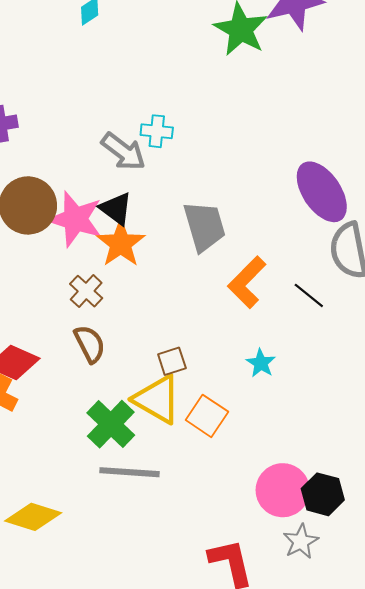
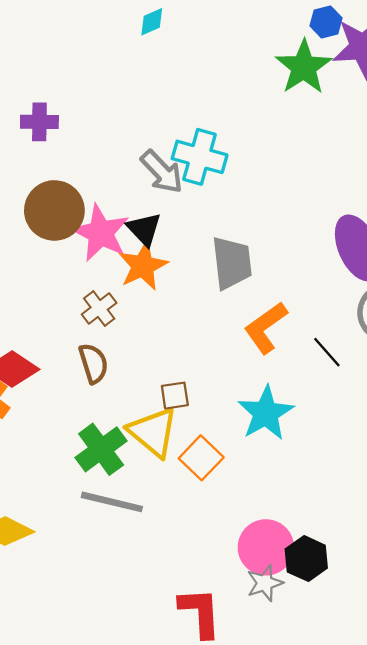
cyan cross: (157, 131) -> (200, 157), size x1.6
cyan star: (261, 363) -> (266, 413), size x1.8
gray star: (301, 542) -> (265, 583), moved

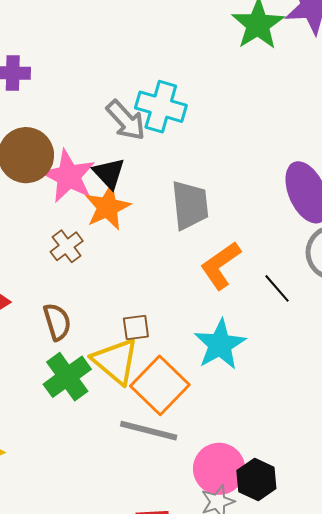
brown semicircle: (93, 363) -> (57, 322), moved
orange square: (201, 458) -> (160, 385), size x1.4
gray line: (112, 502) -> (149, 431), moved

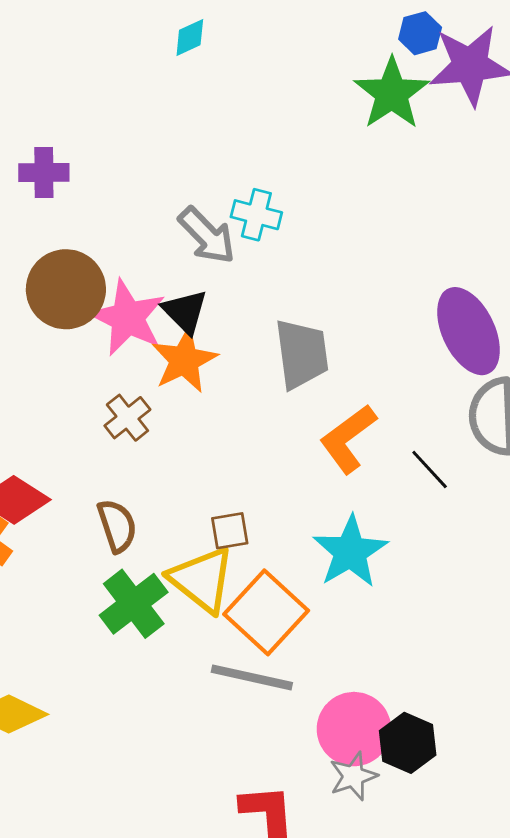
cyan cross: (161, 107) -> (256, 215), size x0.7

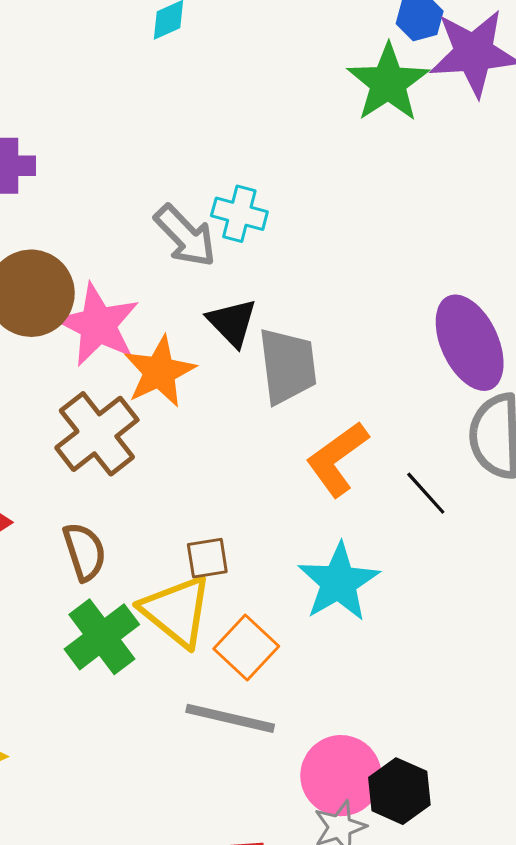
black triangle: (185, 312) -> (232, 322), moved
brown cross: (127, 418) -> (97, 434), size x1.6
orange square: (266, 612) -> (246, 647), size x0.7

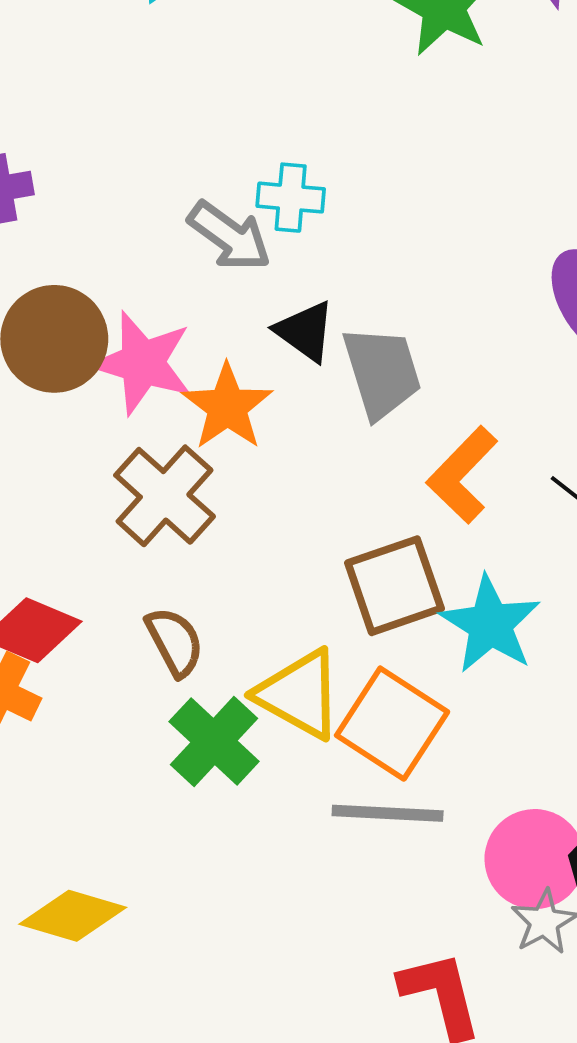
brown square: (207, 558) -> (394, 586), moved, size x1.8
orange square: (246, 647) -> (392, 724), size x1.4

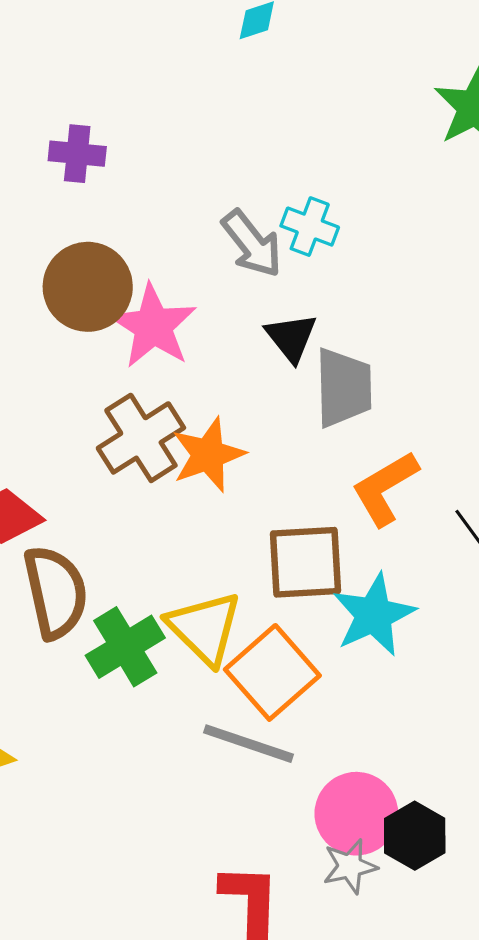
orange star: (227, 407) -> (208, 455), moved
brown semicircle: (175, 642) -> (56, 592), moved, size x1.5

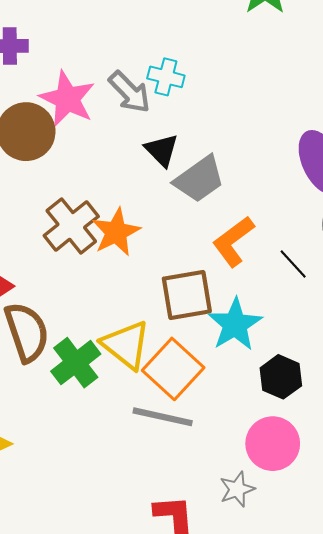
pink star: (153, 326) -> (67, 99), moved
gray trapezoid: (344, 388) -> (199, 179), turned 62
pink circle: (356, 814) -> (273, 444), moved
black hexagon: (415, 836) -> (281, 377), moved

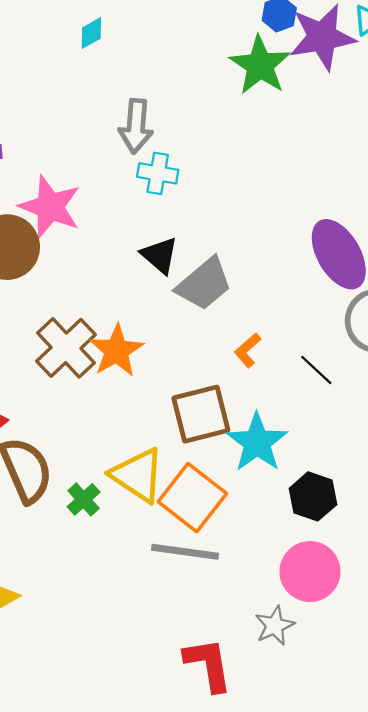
gray arrow: (130, 92) -> (136, 126), moved, turned 54
orange L-shape: (233, 241) -> (248, 350), size x0.6
green cross: (76, 363) -> (84, 499), size x0.6

